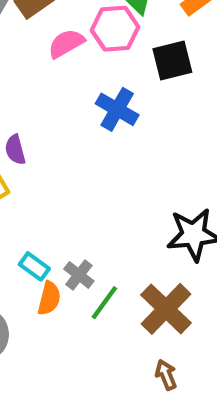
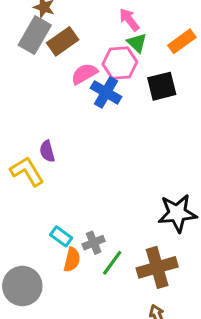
blue cross: (117, 109) -> (106, 92), moved
gray cross: (79, 275) -> (94, 243), turned 30
brown cross: (166, 309) -> (157, 267), turned 30

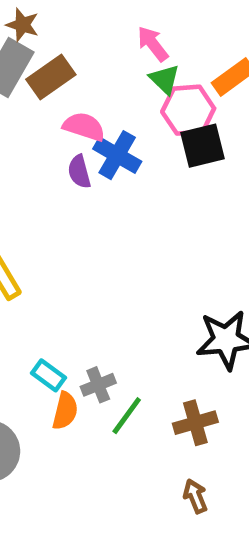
pink hexagon: (120, 63) -> (188, 110), moved
pink semicircle: (84, 74) -> (84, 127), turned 48
purple semicircle: (47, 151) -> (79, 172), moved
brown cross: (157, 267) -> (195, 423), size x0.7

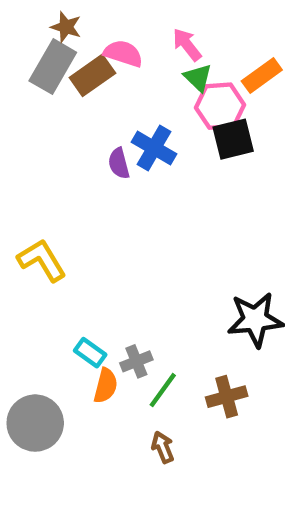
pink semicircle: (84, 127) -> (123, 53), moved
brown arrow: (195, 496) -> (163, 447), moved

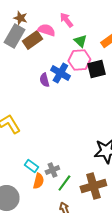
pink arrow: (187, 45) -> (66, 20), moved
pink hexagon: (220, 106) -> (79, 60), moved
brown cross: (227, 397) -> (93, 186), size x1.4

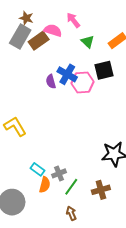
pink hexagon: (79, 60) -> (83, 83), moved
brown cross: (93, 186) -> (101, 190), size x0.7

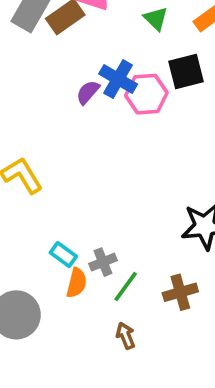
purple semicircle: (51, 81) -> (88, 92), turned 56

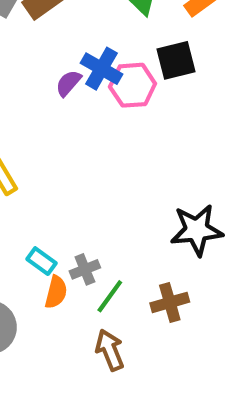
brown arrow: (126, 336) -> (110, 350), size x1.4

